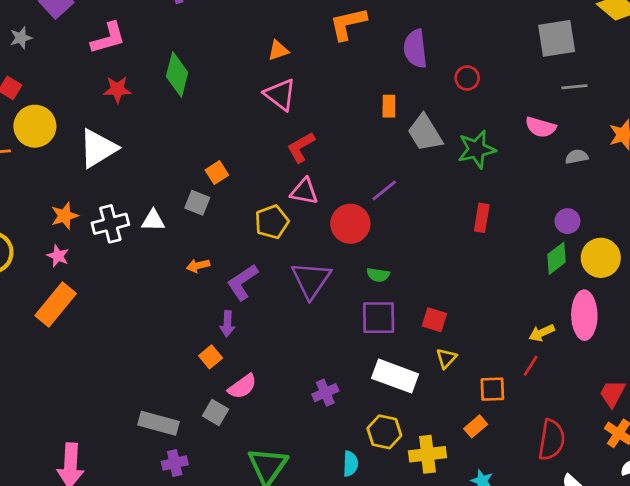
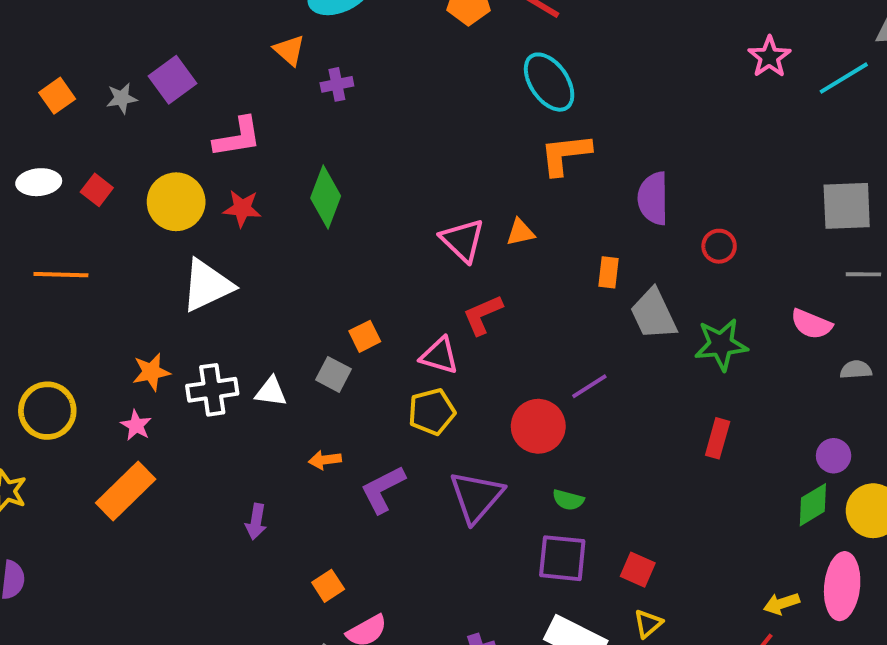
gray star: (21, 38) -> (122, 98), moved
orange triangle: (278, 50) -> (520, 232), moved
yellow circle: (35, 126) -> (176, 202), moved
pink triangle: (304, 191) -> (439, 356), moved
purple arrow: (227, 324) -> (256, 522), moved

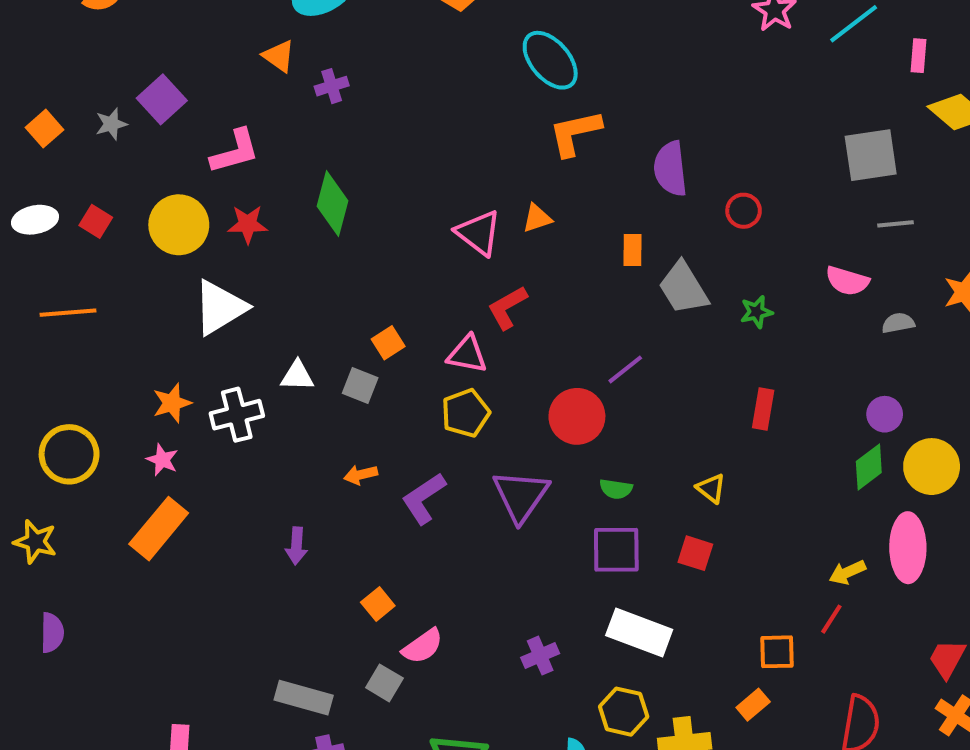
green star: (721, 344) -> (756, 312), size x0.6
white triangle: (271, 392) -> (297, 376), moved
yellow triangle: (648, 624) -> (711, 488), moved, turned -36

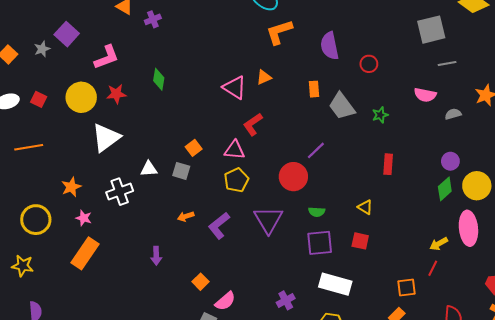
green diamond: (333, 203) -> (159, 79), size x0.7
orange star: (172, 403) -> (71, 187), moved

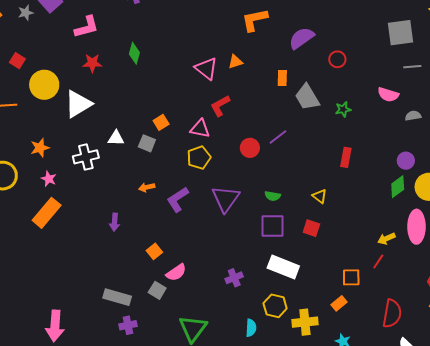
purple semicircle: (330, 46) -> (301, 38), turned 60
yellow circle: (81, 97) -> (44, 85), moved
red circle: (293, 177) -> (250, 148), moved, size x0.7

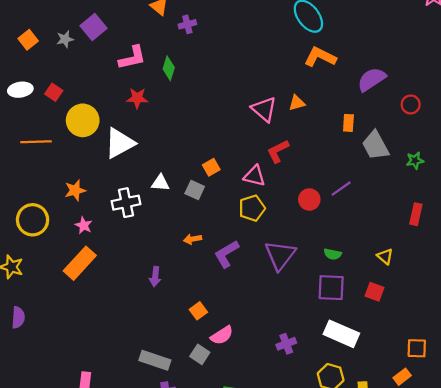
orange L-shape: (255, 20) -> (320, 57), turned 36
green diamond: (134, 53) -> (169, 68), moved

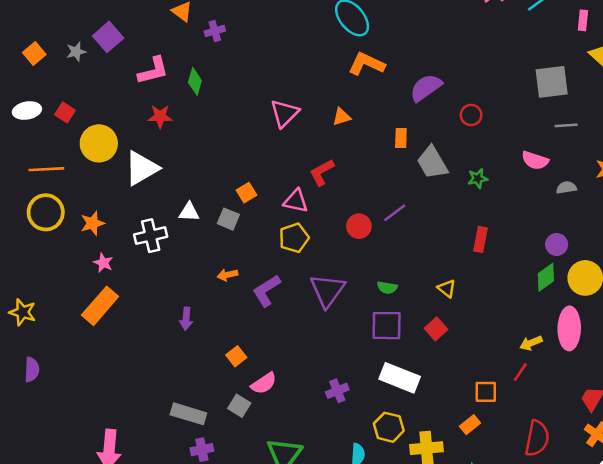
pink triangle: (264, 109) -> (285, 113), moved, turned 36
yellow circle: (33, 220) -> (46, 212), moved
red square: (375, 292) -> (436, 329), turned 30

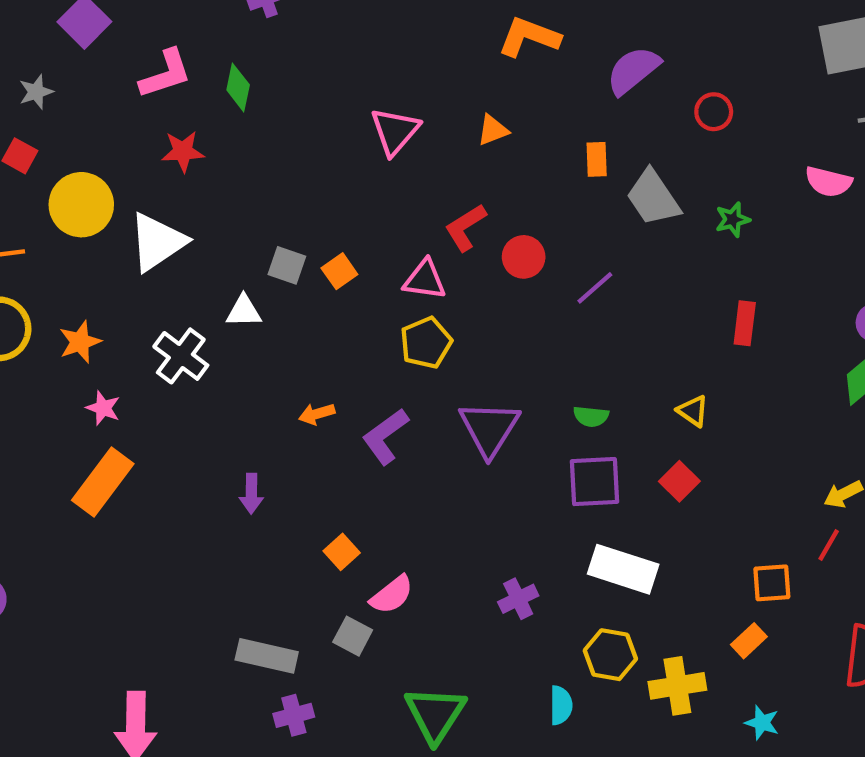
gray star: (76, 52) -> (36, 92), moved
gray square: (228, 219) -> (287, 265), moved
red circle: (359, 226) -> (524, 257), moved
white cross: (151, 236) -> (181, 356), turned -36

